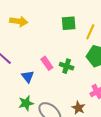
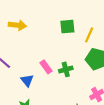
green cross: (67, 66) -> (66, 69), turned -32

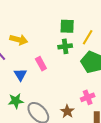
yellow arrow: (17, 25) -> (19, 40), moved
green cross: (66, 69) -> (65, 46), moved

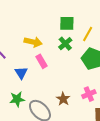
yellow arrow: (19, 40) -> (33, 42), moved
green cross: (65, 46) -> (65, 44), turned -32
brown star: (67, 111) -> (63, 99), moved

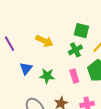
pink rectangle: (41, 61) -> (74, 76), moved
green star: (17, 99) -> (47, 76), moved

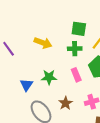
green cross: (75, 50) -> (75, 49), turned 32
blue triangle: (26, 68) -> (27, 85), moved

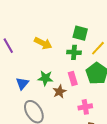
brown star: (66, 103) -> (59, 92), moved

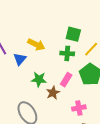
pink rectangle: (73, 79) -> (66, 80), turned 48
blue triangle: (22, 83) -> (20, 59), moved

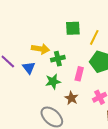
green cross: (67, 53) -> (58, 59), moved
brown star: (53, 93) -> (71, 98), moved

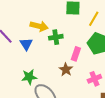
green star: (53, 81) -> (29, 77), moved
brown star: (71, 98) -> (66, 70), moved

